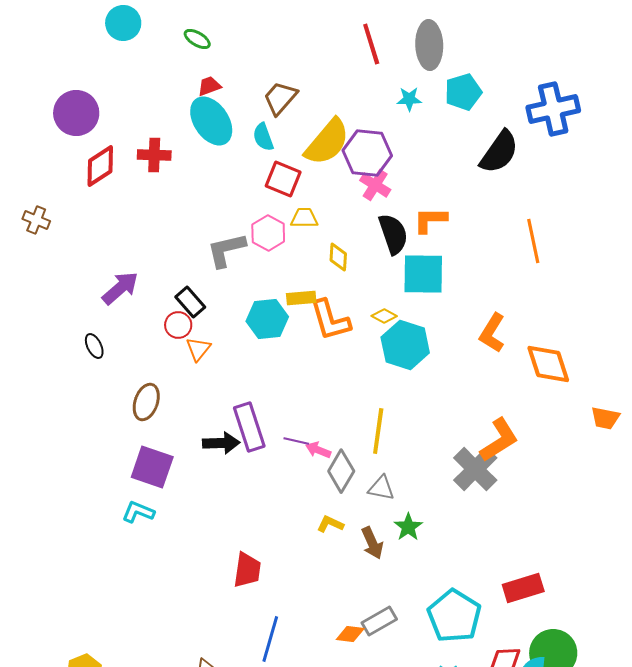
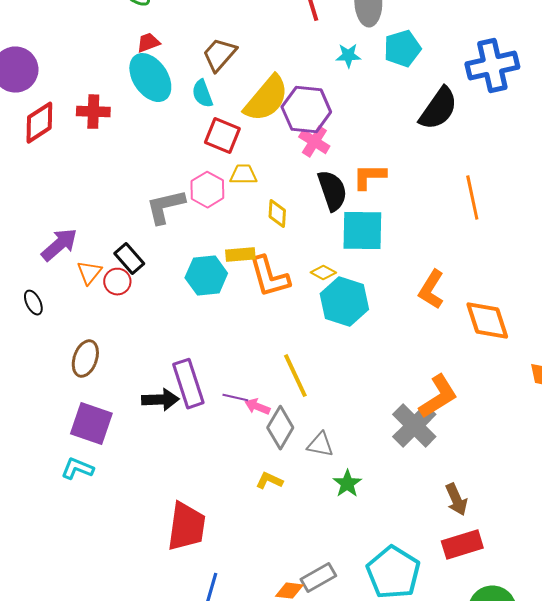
orange triangle: (198, 349) -> (89, 273), moved
yellow line: (378, 431) -> (295, 376), moved, turned -33
brown arrow: (372, 543) -> (456, 500), moved
red trapezoid: (247, 570) -> (186, 527), size x1.4

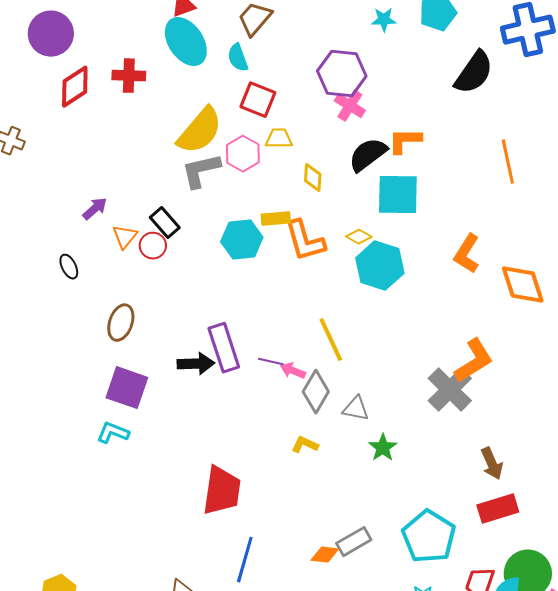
yellow semicircle: (266, 99) -> (200, 131), moved
black semicircle: (332, 191) -> (368, 155), turned -108
purple arrow: (59, 245) -> (95, 209), size x0.7

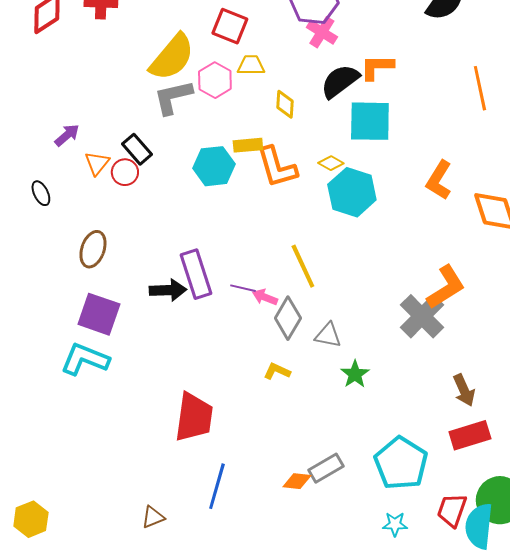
cyan L-shape: (113, 433) -> (85, 359), size x1.5

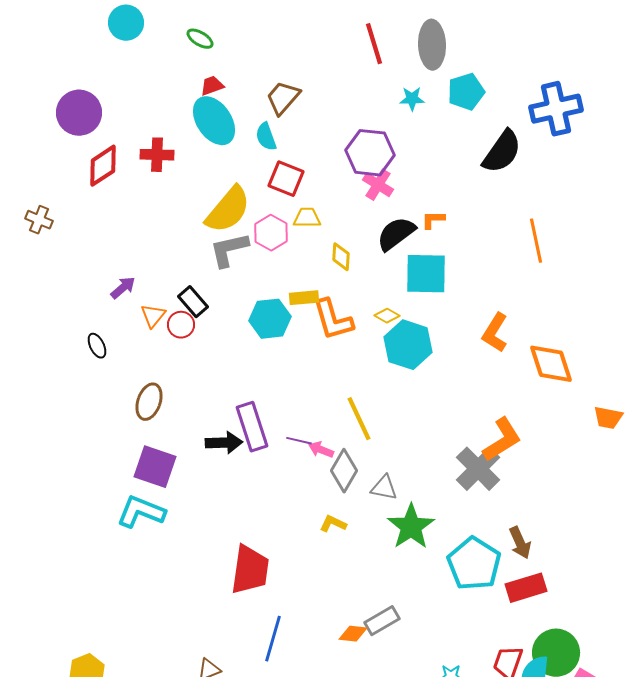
orange L-shape: (377, 67) -> (433, 220), size x0.7
green star: (355, 374) -> (411, 527), size x1.6
cyan pentagon: (401, 463) -> (474, 564), moved

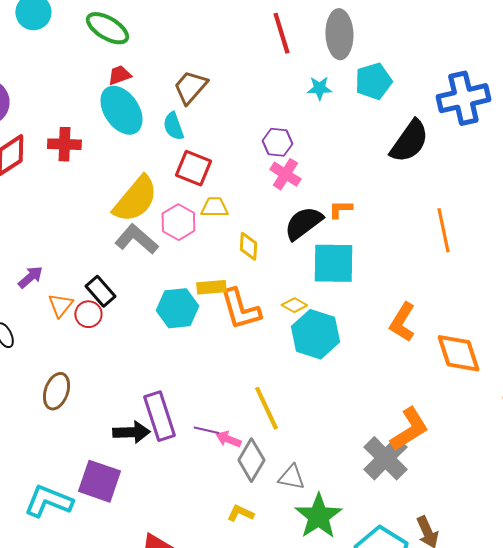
green ellipse: (200, 39) -> (107, 28), size x1.6
purple hexagon: (370, 153) -> (277, 142), size x0.6
gray L-shape: (229, 250) -> (136, 239), turned 54
purple square: (155, 467) -> (99, 481), moved

